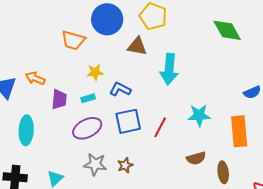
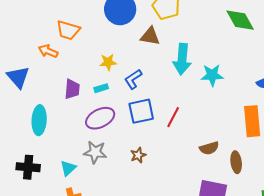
orange trapezoid: (73, 40) -> (68, 30), moved
orange arrow: (35, 78) -> (48, 51), moved
blue L-shape: (120, 89) -> (133, 79), turned -60
cyan star: (199, 115) -> (212, 75), moved
gray star: (95, 164) -> (95, 152), moved

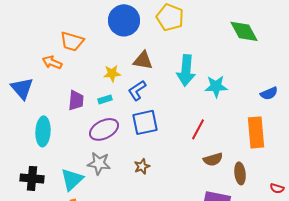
brown triangle: (150, 36) -> (143, 60), moved
red line: (173, 117) -> (198, 129), moved
cyan triangle: (68, 168) -> (72, 179), size x1.4

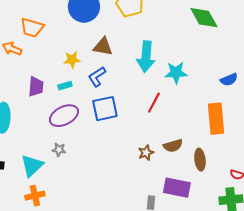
red line: (198, 129) -> (154, 103), moved
gray star: (99, 163) -> (59, 150), size x0.6
brown star: (142, 166) -> (146, 153), moved

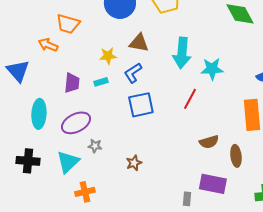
purple ellipse: (64, 116) -> (76, 123), moved
brown star: (146, 153) -> (134, 163), moved
orange cross: (35, 196) -> (85, 192), moved

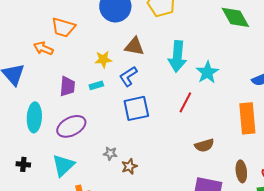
cyan star: (212, 69) -> (207, 72), turned -30
gray star: (95, 146) -> (110, 153), moved
brown ellipse: (236, 156) -> (241, 171), moved
black cross: (28, 161) -> (23, 164), size x0.6

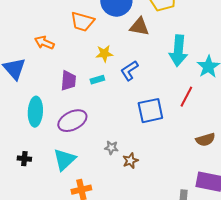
orange trapezoid: (63, 27) -> (82, 22), moved
brown triangle: (134, 46) -> (139, 27), moved
blue square: (136, 108) -> (150, 111), moved

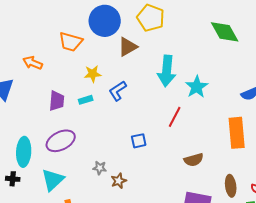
brown triangle: (139, 27) -> (128, 47), turned -40
blue square: (150, 111) -> (139, 141), moved, size x0.6
cyan ellipse: (35, 112) -> (24, 152), moved

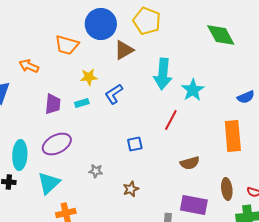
brown star: (119, 181) -> (131, 189), moved

